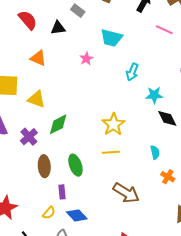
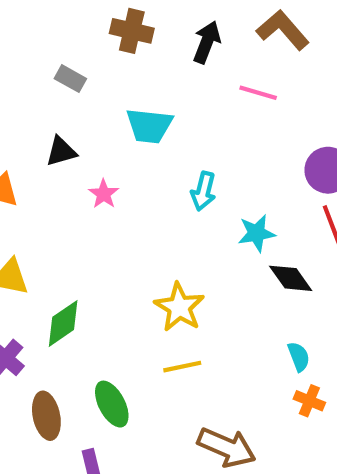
black triangle: (58, 28) -> (61, 151), moved
pink star: (86, 59) -> (104, 194), moved
cyan semicircle: (155, 152) -> (299, 357), moved

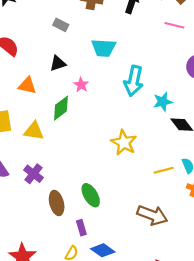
pink line: (258, 93) -> (174, 25), moved
cyan arrow: (203, 191) -> (134, 81), size x1.5
green diamond: (63, 323) -> (61, 108), moved
yellow line: (182, 367) -> (164, 170), moved

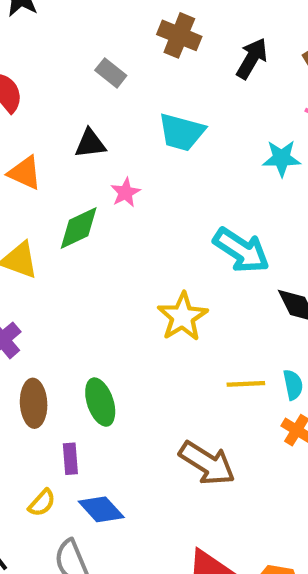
cyan arrow: (134, 81) -> (241, 250), moved, turned -80
cyan star: (163, 102) -> (282, 158), moved

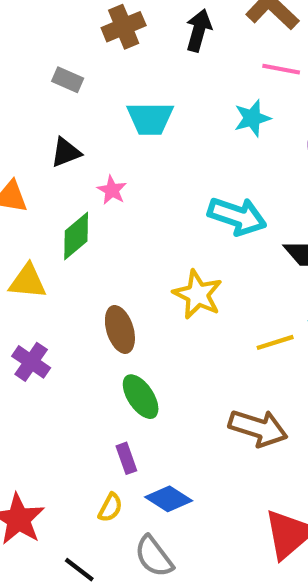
brown cross: (179, 35) -> (124, 27), turned -30
brown ellipse: (34, 403) -> (120, 329), moved

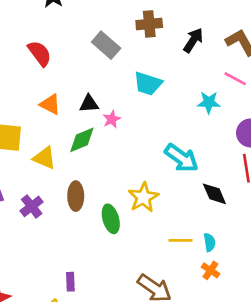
gray rectangle: (68, 80) -> (106, 45), size x1.5
black triangle: (66, 152) -> (89, 104), moved
brown ellipse: (120, 329) -> (76, 196), moved
green ellipse: (141, 397) -> (111, 219), moved

